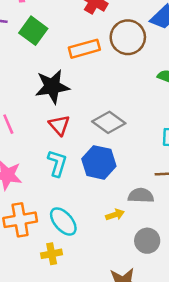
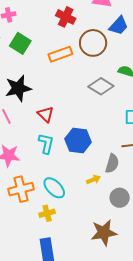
black star: (52, 87) -> (18, 88), moved
gray diamond: (109, 122) -> (101, 86), moved
gray semicircle: (141, 196) -> (112, 163), turned 108

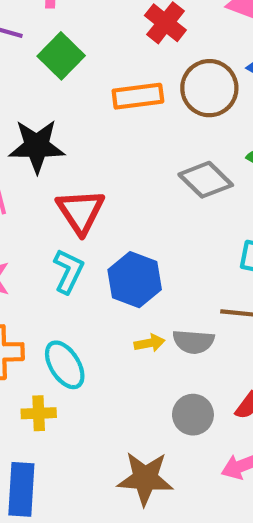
red triangle: (46, 114) -> (81, 211), size x1.4
gray semicircle: (112, 163) -> (193, 342), turned 66
yellow arrow: (93, 180) -> (149, 343), moved

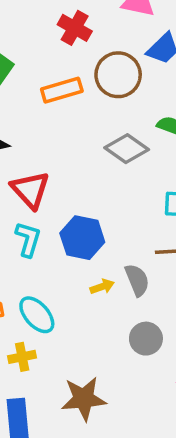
gray semicircle: (193, 342) -> (137, 280), turned -108
brown star: (145, 478) -> (84, 399), moved

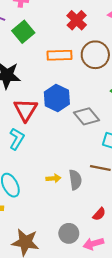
gray diamond: (127, 149) -> (86, 116), moved
blue hexagon: (82, 238) -> (57, 98), moved
gray circle: (146, 339) -> (69, 233), moved

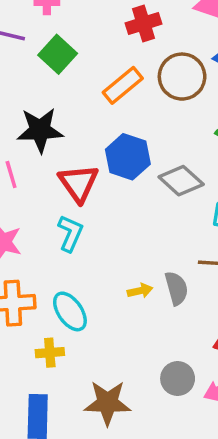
red cross: (77, 20) -> (143, 23), turned 36
orange rectangle: (59, 55) -> (123, 85), turned -30

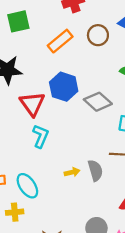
green square: (58, 54) -> (18, 21), turned 35
brown circle: (182, 77) -> (98, 35), size x0.7
cyan L-shape: (70, 233) -> (41, 136), moved

